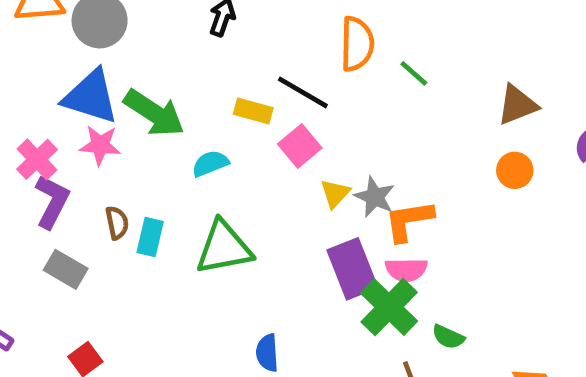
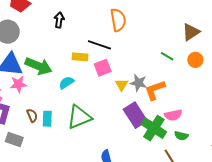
green line: (414, 73) -> (167, 56), moved
pink square: (300, 146) -> (103, 68), turned 30
pink semicircle: (406, 270) -> (173, 115), moved

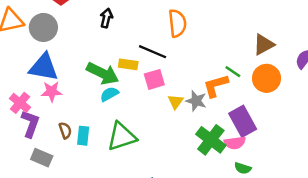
orange circle: (195, 60) -> (266, 78), size x1.5
green arrow: (38, 66) -> (103, 73), moved
orange L-shape: (155, 90) -> (216, 86), moved
purple rectangle: (135, 115) -> (243, 121), moved
green cross: (154, 128) -> (211, 140), moved

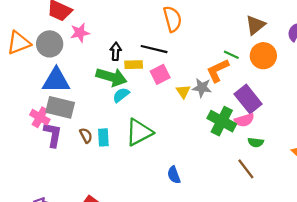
black arrow: (106, 18) -> (116, 51), moved
pink star: (52, 92) -> (80, 33), moved
gray rectangle: (42, 158) -> (60, 107), moved, size x1.4

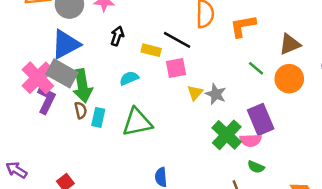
black arrow: (116, 51) -> (117, 36), moved
orange L-shape: (218, 70) -> (243, 26), moved
green arrow: (111, 77) -> (83, 86), moved, turned 48
blue triangle: (56, 81) -> (66, 44), turned -44
pink cross: (40, 117) -> (38, 78), size x1.5

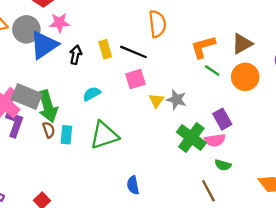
orange L-shape: (243, 26) -> (203, 47), moved
blue triangle: (66, 44) -> (44, 45), moved
yellow rectangle: (151, 50) -> (105, 49), moved, turned 66
purple rectangle: (261, 119) -> (222, 119), size x0.7

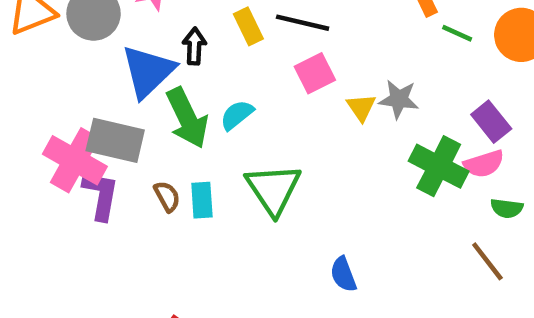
blue triangle: (44, 45) -> (148, 71), moved
green arrow: (48, 106) -> (187, 118), moved
green triangle: (104, 135) -> (273, 189), turned -36

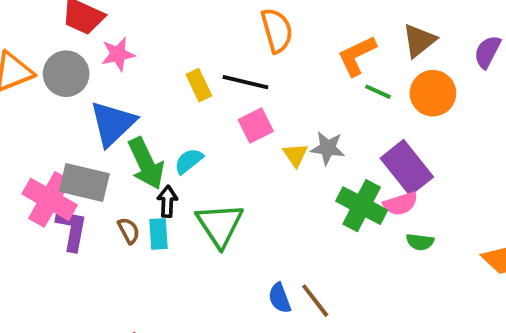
black arrow: (194, 46) -> (167, 201), moved
purple rectangle: (491, 122) -> (407, 168), size x1.5
brown line: (487, 261) -> (315, 301), moved

